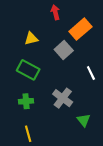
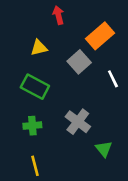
red arrow: (55, 12) -> (58, 15), moved
white line: (91, 73) -> (113, 79), moved

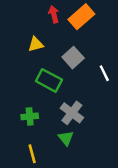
orange rectangle: (100, 36) -> (81, 17), moved
green rectangle: (35, 87) -> (49, 80), moved
green triangle: (104, 149) -> (66, 138), moved

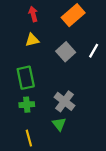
red arrow: (54, 14) -> (33, 14), moved
white line: (104, 73) -> (94, 51), moved, turned 56
green rectangle: (49, 80) -> (26, 78), moved, turned 50

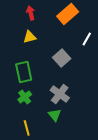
white line: (94, 51) -> (87, 39), moved
gray square: (66, 52) -> (62, 58), moved
green cross: (27, 105) -> (25, 97), turned -32

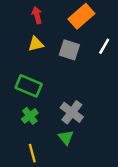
gray square: (62, 58) -> (69, 50), moved, turned -30
green rectangle: (24, 72) -> (29, 86), turned -55

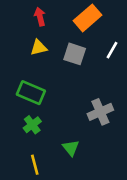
gray cross: (72, 112) -> (100, 112), moved, turned 30

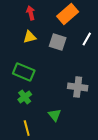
gray cross: (100, 112) -> (78, 87), turned 30

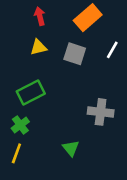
green rectangle: (24, 72) -> (31, 93), turned -50
green cross: (25, 97) -> (20, 125), moved
yellow line: (27, 128) -> (16, 153), moved, turned 35

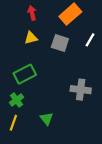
green triangle: (71, 148) -> (47, 119), moved

